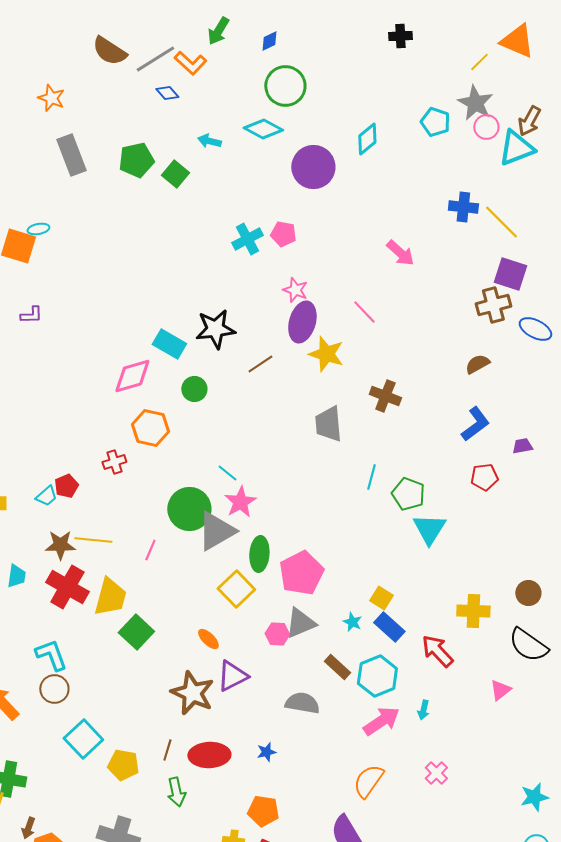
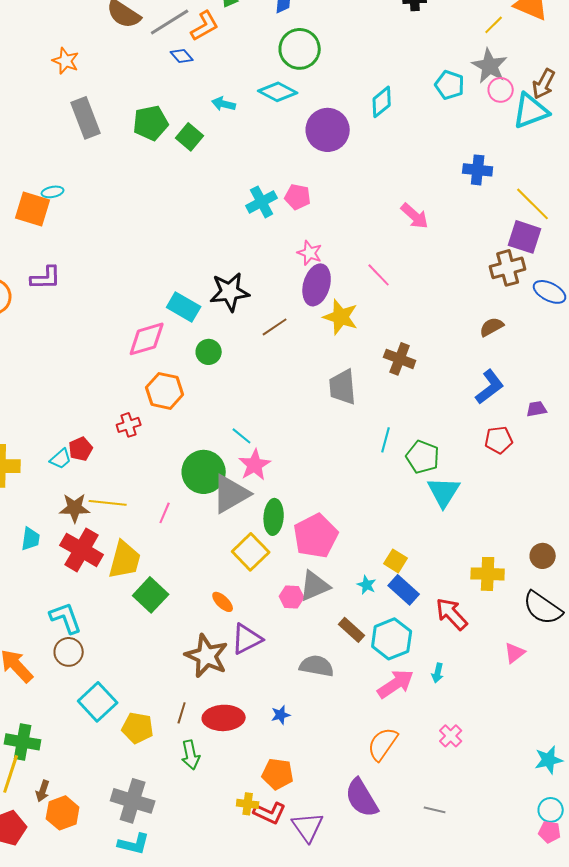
orange L-shape: (190, 63) -> (205, 26), turned -72
yellow line: (501, 222) -> (533, 204), moved
purple L-shape: (31, 315) -> (46, 278), size x1.4

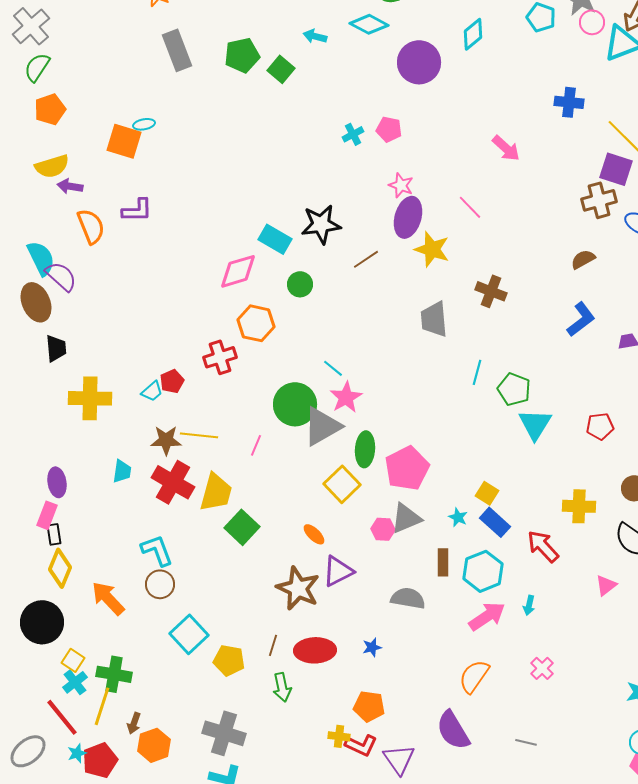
cyan cross: (262, 202) -> (353, 134), size x0.7
red cross: (129, 425) -> (220, 357), size x1.4
red pentagon: (499, 440) -> (600, 426), moved
brown rectangle: (352, 630) -> (443, 562), turned 48

